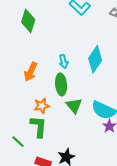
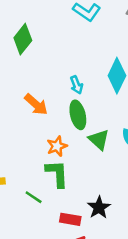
green diamond: (28, 21) -> (23, 39), turned 30
orange arrow: (31, 72) -> (36, 104), turned -66

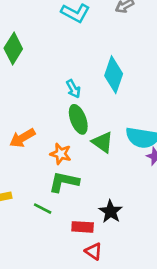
orange arrow: (36, 104) -> (22, 138), moved, turned 115
orange star: (57, 146) -> (61, 154), turned -30
green L-shape: (57, 174) -> (64, 182), turned -68

